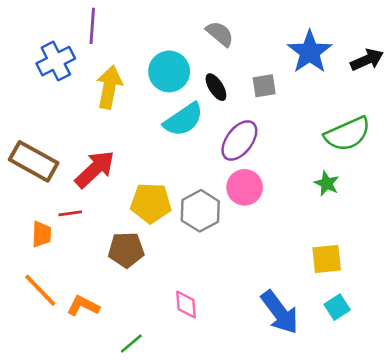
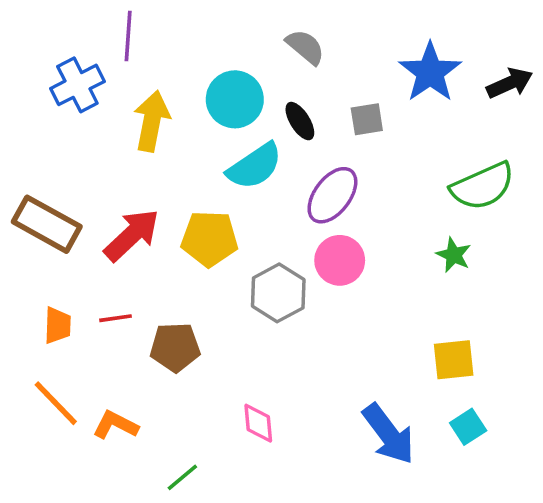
yellow pentagon: (151, 203) -> (209, 239), moved
red line: (70, 213) -> (115, 318), moved

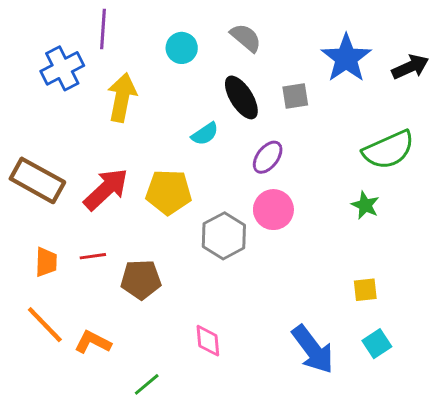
cyan circle: (235, 99) -> (182, 48), moved, size x0.7
black ellipse: (300, 121) -> (241, 97), size x1.4
cyan semicircle: (255, 166) -> (205, 134), size x0.6
purple ellipse: (332, 195) -> (268, 157), size x0.7
yellow square: (454, 360) -> (365, 290), size x0.7

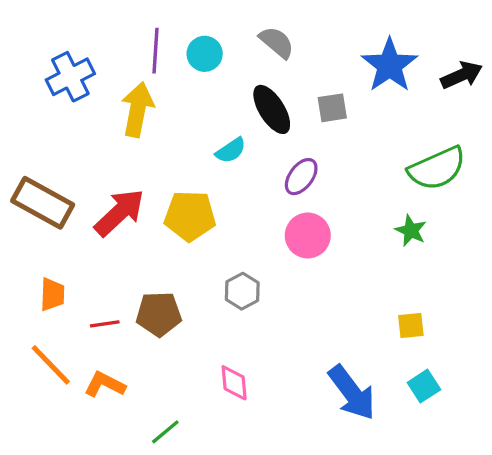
purple line: (103, 29) -> (156, 51), moved
gray hexagon: (224, 236) -> (242, 291), moved, size x0.7
red line: (93, 256) -> (105, 324), moved

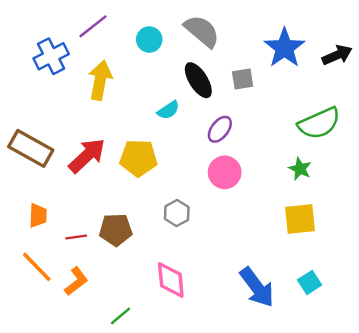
gray semicircle: (277, 42) -> (202, 31), size x1.4
purple line: (156, 51) -> (93, 26), moved, turned 48
yellow square: (411, 326) -> (300, 219), moved, size x1.6
pink diamond: (234, 383) -> (171, 280), size x1.4
orange L-shape: (105, 384) -> (76, 281), turned 116

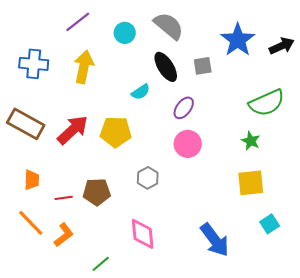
blue cross: (51, 56) -> (34, 64), moved, turned 32
cyan square: (310, 282) -> (270, 224), moved

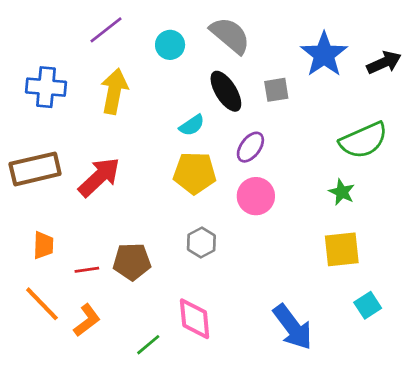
brown rectangle: (26, 124) -> (35, 169), turned -42
yellow pentagon: (116, 132) -> (195, 173), moved
green line: (101, 264) -> (148, 345), moved

